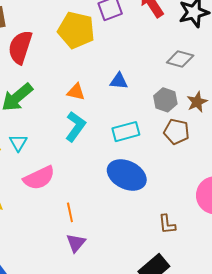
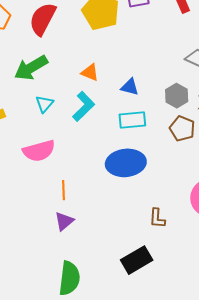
blue triangle: (119, 81) -> (130, 87), moved
cyan triangle: (18, 143) -> (45, 104), moved
blue ellipse: (127, 175) -> (126, 163), turned -42

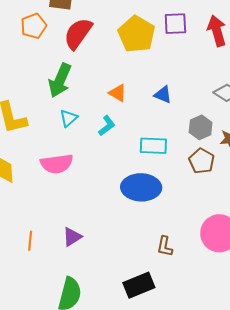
green arrow: (31, 68) -> (60, 80), turned -44
blue triangle: (130, 87) -> (163, 95), moved
cyan L-shape: (84, 106) -> (107, 126), size x0.7
orange line: (63, 190) -> (30, 241), moved

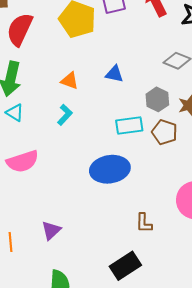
cyan triangle: (68, 118) -> (15, 113), moved, turned -36
cyan rectangle: (153, 146) -> (129, 125), moved

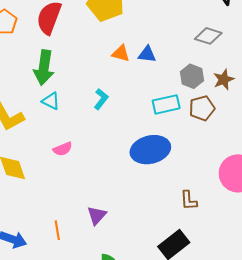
orange triangle: (70, 81) -> (121, 53), moved
brown pentagon: (165, 132) -> (202, 108), turned -30
pink semicircle: (23, 161) -> (63, 149), size x0.6

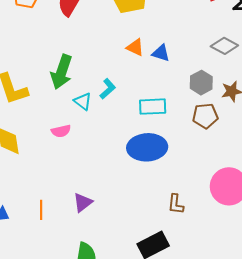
green arrow: (44, 68) -> (62, 72), moved
cyan triangle: (51, 101) -> (83, 101), moved
cyan rectangle: (166, 104) -> (153, 107), moved

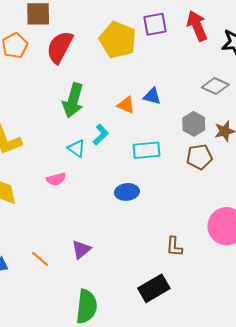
orange triangle: (135, 47) -> (126, 105), moved
green arrow: (62, 72) -> (73, 100), moved
blue ellipse: (147, 147) -> (127, 192), moved, size x0.6
orange line: (41, 210) -> (40, 259), turned -48

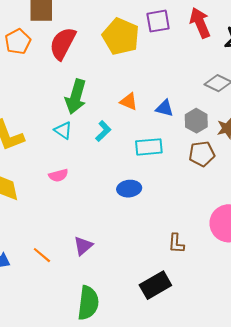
blue triangle: (152, 96) -> (165, 108), moved
cyan triangle: (76, 148) -> (63, 130), moved

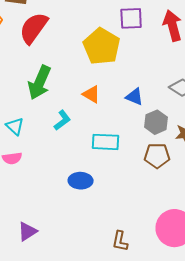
yellow pentagon: (121, 36) -> (102, 46), moved
blue triangle: (165, 108) -> (135, 97), moved
cyan triangle: (63, 130) -> (15, 126), moved

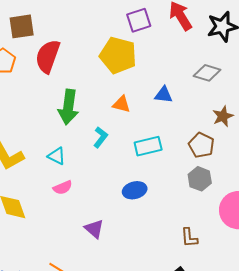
gray hexagon: (156, 122) -> (200, 179), moved
brown pentagon: (157, 156) -> (201, 145), turned -30
purple triangle: (27, 231) -> (94, 229), moved, turned -30

